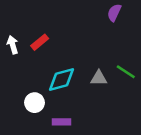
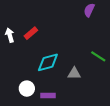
gray triangle: (99, 78) -> (74, 73), moved
white circle: (35, 103) -> (27, 89), moved

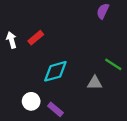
gray triangle: (74, 73) -> (95, 83), moved
purple rectangle: (48, 96) -> (55, 109), turned 40

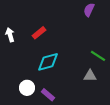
red rectangle: (36, 38) -> (39, 33), moved
gray triangle: (95, 83) -> (90, 76), moved

